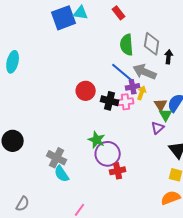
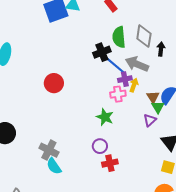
red circle: (86, 91) -> (54, 83), moved
black cross: (110, 101) -> (102, 52), moved, turned -36
green star: (97, 140) -> (105, 117), moved
purple circle: (108, 154) -> (100, 146), size x0.6

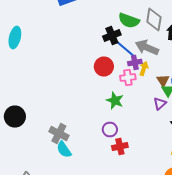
green semicircle: (119, 37) -> (129, 20), turned -65
red circle: (54, 83) -> (104, 66), moved

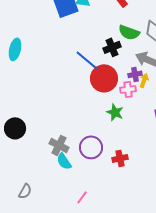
blue line: (125, 48) -> (87, 60), moved
red circle: (104, 66) -> (104, 78), size x1.4
purple circle: (110, 130) -> (91, 147), moved, size x1.5

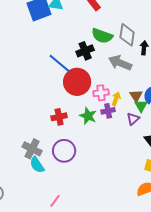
purple cross: (135, 74) -> (108, 111), moved
yellow arrow: (144, 80) -> (116, 99), moved
red cross: (120, 158) -> (59, 117), moved

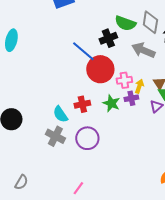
cyan semicircle: (37, 165) -> (60, 114), moved

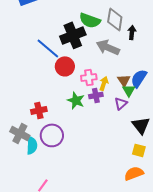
black cross: (108, 38) -> (73, 35), size x1.4
red circle: (100, 69) -> (65, 66), size x0.7
red cross: (82, 104) -> (39, 110), moved
cyan semicircle: (60, 114) -> (32, 145), moved, turned -144

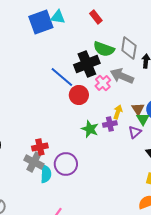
pink cross: (89, 77) -> (103, 83), moved, turned -35
red cross: (39, 110) -> (40, 147), moved

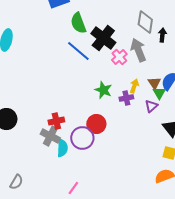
green semicircle: (104, 49) -> (78, 23), moved, turned 50
black cross: (87, 64) -> (103, 38), turned -30
gray arrow: (122, 76) -> (138, 50), turned 45
red circle: (79, 95) -> (96, 124), moved
green star: (90, 129) -> (103, 90), moved

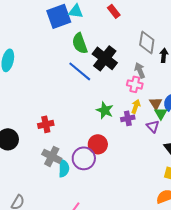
gray arrow: (138, 50) -> (140, 70), size x0.7
pink cross: (119, 57) -> (135, 84), moved, turned -35
purple triangle: (151, 106) -> (153, 126), turned -32
red cross: (56, 121) -> (46, 124), moved

